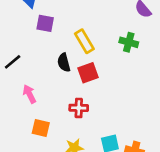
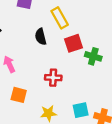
green cross: (129, 42) -> (93, 56), moved
red square: (88, 73) -> (74, 43), moved

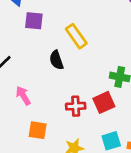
red square: (74, 43) -> (104, 102), moved

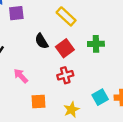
yellow rectangle: (76, 36) -> (66, 16), moved
red square: (104, 102) -> (65, 48), moved

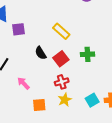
yellow star: (71, 110) -> (65, 100), moved

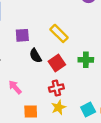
purple square: (18, 29) -> (22, 35), moved

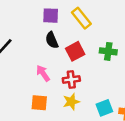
purple square: (22, 35) -> (51, 16), moved
pink arrow: (15, 87) -> (43, 73), moved

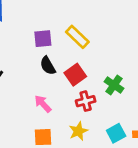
green cross: (108, 51) -> (114, 85), moved, turned 35
red cross: (71, 80) -> (86, 101), moved

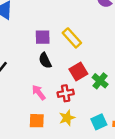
red square: (75, 75) -> (78, 71), moved
red cross: (86, 101) -> (66, 93), moved

